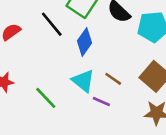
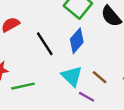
black line: (52, 24) -> (45, 44), moved
green line: (46, 98) -> (23, 86), moved, turned -65

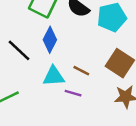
cyan triangle: (72, 76) -> (54, 76), turned -35

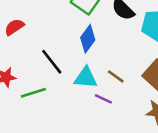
black line: (19, 50) -> (52, 62), moved

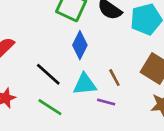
brown line: (116, 76) -> (114, 78), turned 36
green line: (33, 93) -> (50, 107), moved, turned 60

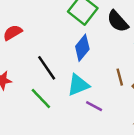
brown line: (114, 78) -> (120, 77), moved
cyan triangle: (85, 84) -> (78, 85), turned -30

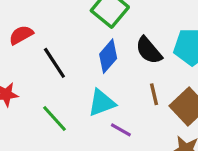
black semicircle: (118, 21) -> (149, 50), moved
black line: (47, 68) -> (54, 63), moved

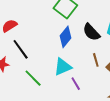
black line: (54, 63) -> (21, 49), moved
purple line: (121, 130) -> (76, 84), turned 32

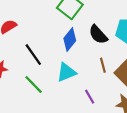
black line: (21, 49) -> (33, 55), moved
purple line: (76, 84) -> (90, 97), moved

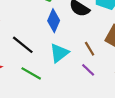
brown line: (103, 65) -> (90, 49), moved

